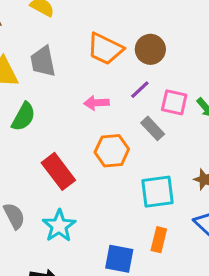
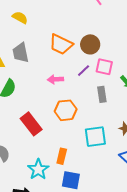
pink square: (174, 102) -> (104, 67), moved
gray rectangle: (153, 128) -> (102, 94), moved, turned 35
cyan star: (59, 226) -> (38, 169), moved
orange rectangle: (159, 240) -> (62, 156), moved

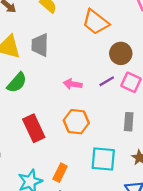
orange trapezoid: (61, 44) -> (96, 22), moved
gray rectangle: (102, 94) -> (129, 122), moved

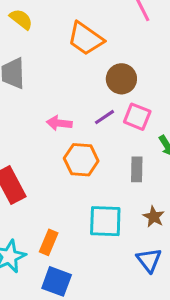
orange hexagon: (76, 122) -> (81, 160), moved

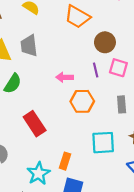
purple line: (105, 117) -> (96, 70), turned -64

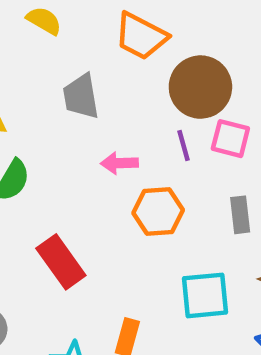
brown circle: (105, 42) -> (200, 87), size x1.4
gray trapezoid: (29, 46) -> (81, 96), moved

